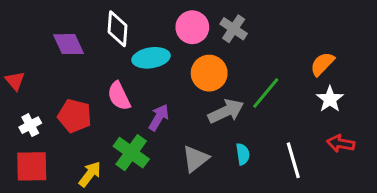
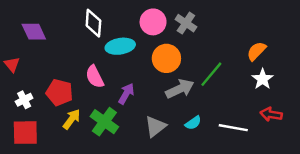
purple diamond: (68, 44) -> (34, 32), moved
cyan semicircle: (243, 154) -> (193, 123), turned 63
white line: (293, 160) -> (233, 128), turned -64
yellow arrow: (90, 174) -> (72, 119), moved

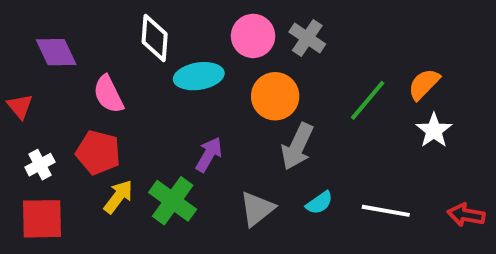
green line: (211, 74) -> (368, 100), moved
pink semicircle: (95, 77) -> (108, 94), moved
gray arrow: (180, 89) -> (297, 146), turned 140
red arrow: (271, 114) -> (466, 215), moved

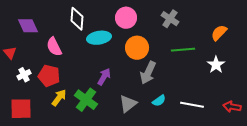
gray cross: (307, 38) -> (170, 19), moved
orange semicircle: (424, 84) -> (219, 33), moved
green line: (368, 100) -> (183, 50), turned 45
white cross: (40, 165) -> (24, 75), moved

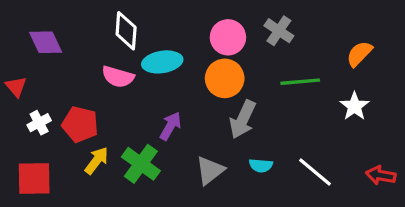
pink circle: (126, 18) -> (228, 37), moved
pink semicircle: (54, 47) -> (118, 77), moved, turned -48
cyan semicircle: (159, 101) -> (261, 165), turned 40
white line: (192, 105) -> (315, 172), turned 30

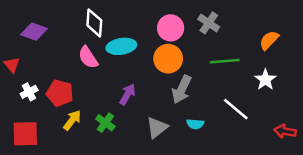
purple diamond: (46, 42) -> (34, 32), turned -45
pink semicircle: (118, 77) -> (88, 57), turned 40
green cross: (141, 164) -> (105, 123), size x0.7
white line: (315, 172) -> (236, 109), moved

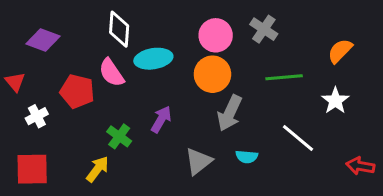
red pentagon: (60, 93) -> (77, 91), moved
yellow arrow: (72, 120) -> (97, 169), moved
green cross: (105, 123) -> (119, 136), moved

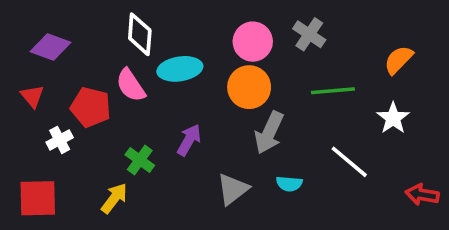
red triangle: (15, 82) -> (32, 96), moved
white cross: (37, 116) -> (60, 140), moved

